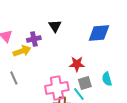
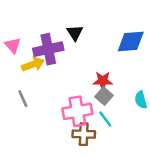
purple cross: (34, 39) -> (48, 49), size x1.6
gray square: (85, 83) -> (104, 96), moved, turned -32

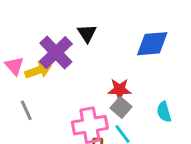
pink triangle: (13, 45) -> (14, 66), moved
purple cross: (48, 49) -> (56, 53), turned -32

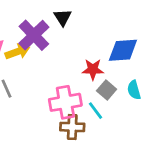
blue diamond: (152, 44) -> (123, 50), moved
gray square: (121, 107) -> (107, 90), moved

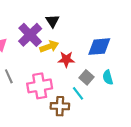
yellow arrow: (17, 52) -> (49, 47), moved
red star: (93, 69) -> (66, 59), moved
pink cross: (65, 102) -> (40, 86), moved

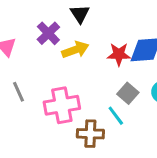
purple cross: (30, 35) -> (48, 33), size x0.7
red star: (66, 59) -> (119, 54), moved

